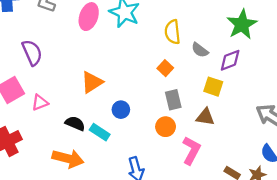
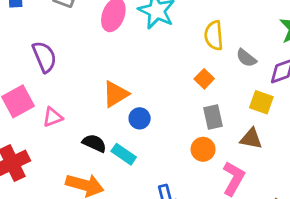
blue circle: (121, 110) -> (140, 118), moved

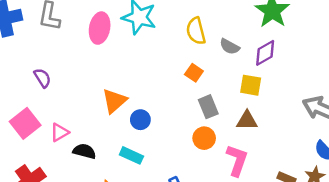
purple semicircle: (44, 57) -> (42, 78), size x0.7
black semicircle: (94, 143) -> (84, 151), moved

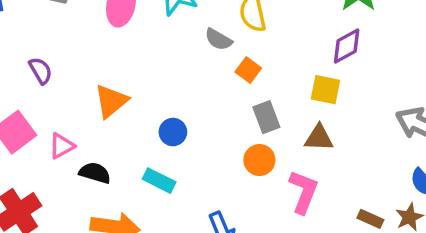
gray semicircle: (230, 47) -> (218, 39), moved
orange triangle: (114, 101) -> (111, 101), moved

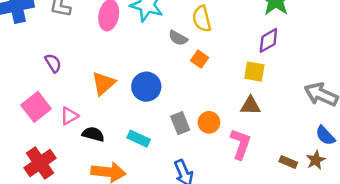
gray rectangle: (266, 117) -> (180, 123), moved
blue circle: (173, 132) -> (146, 87), moved, size x1.5

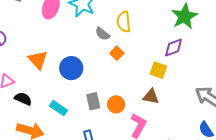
orange triangle: (103, 83) -> (38, 60), turned -40

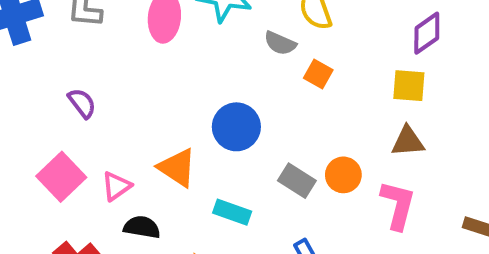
orange triangle: (38, 60) -> (177, 168), moved
black semicircle: (23, 99) -> (142, 227), moved
gray rectangle: (93, 101) -> (297, 181), turned -30

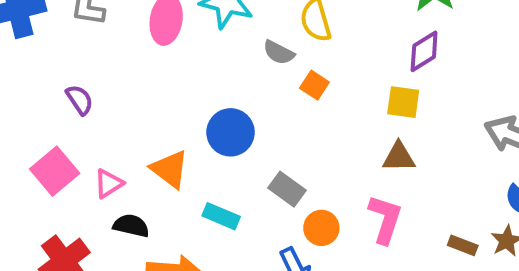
orange circle: (343, 175) -> (321, 228), moved

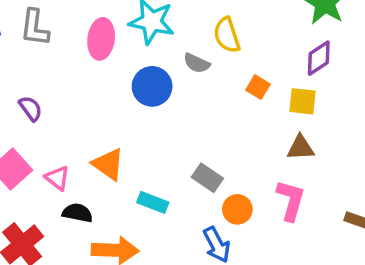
orange square: (314, 85) -> (258, 87), moved
blue circle: (231, 132) -> (152, 86), moved
pink triangle: (109, 184) -> (57, 178), turned -48

